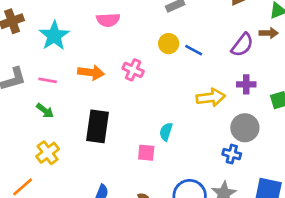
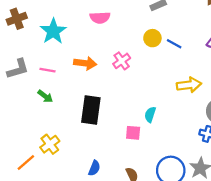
pink cross: (133, 70) -> (122, 61), turned 30
yellow cross: (48, 153) -> (50, 144), moved

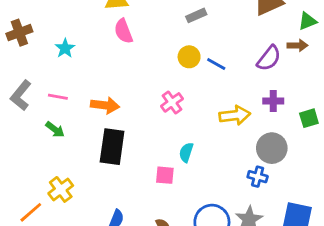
pink semicircle: (100, 18) -> (123, 31), turned 72
cyan star: (53, 31) -> (65, 48), size x0.6
pink cross: (122, 61) -> (172, 102), moved
orange arrow: (85, 63) -> (105, 105), moved
gray L-shape: (18, 69) -> (21, 95), turned 145

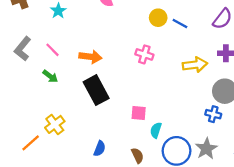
pink line: (58, 97) -> (52, 50), turned 35
pink cross: (172, 102) -> (144, 54), turned -36
black rectangle: (112, 147) -> (96, 90), turned -36
cyan semicircle: (186, 152) -> (156, 130), moved

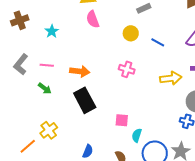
yellow circle: (158, 18) -> (131, 33), moved
pink line: (52, 50) -> (47, 65), turned -40

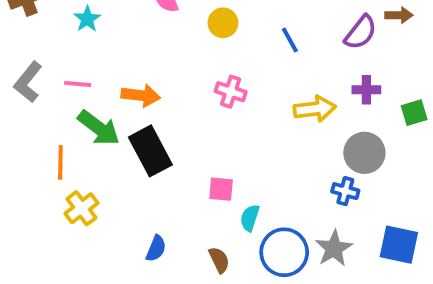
yellow circle: (131, 33) -> (223, 23), moved
blue line: (158, 42) -> (290, 40), turned 32
green arrow: (45, 88) -> (99, 128), moved, size x1.6
orange line: (28, 146) -> (60, 162), moved, turned -48

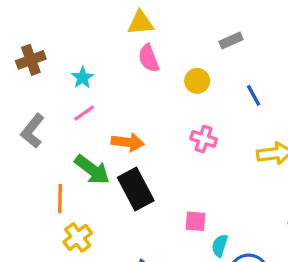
pink line: (78, 84) -> (84, 113), moved, turned -40

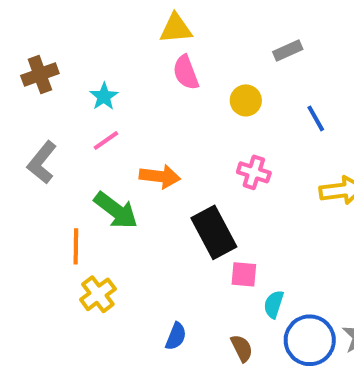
black rectangle: (136, 189) -> (214, 232), moved

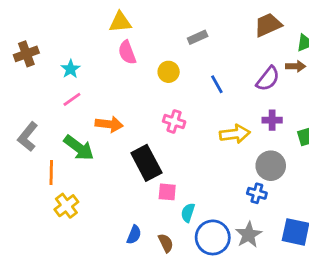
gray L-shape: (42, 162) -> (28, 137), moved
blue semicircle: (176, 336) -> (134, 235), moved

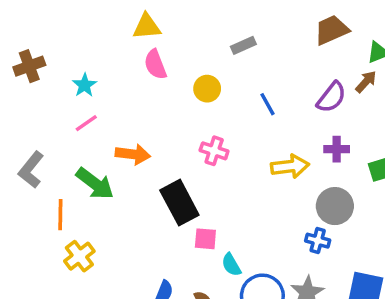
brown arrow: (296, 66) -> (366, 82), turned -48
cyan semicircle: (188, 213) -> (231, 265), turned -48

